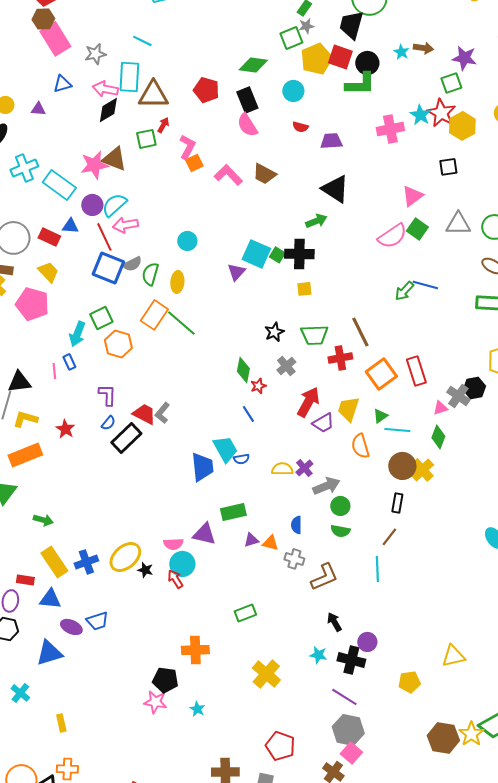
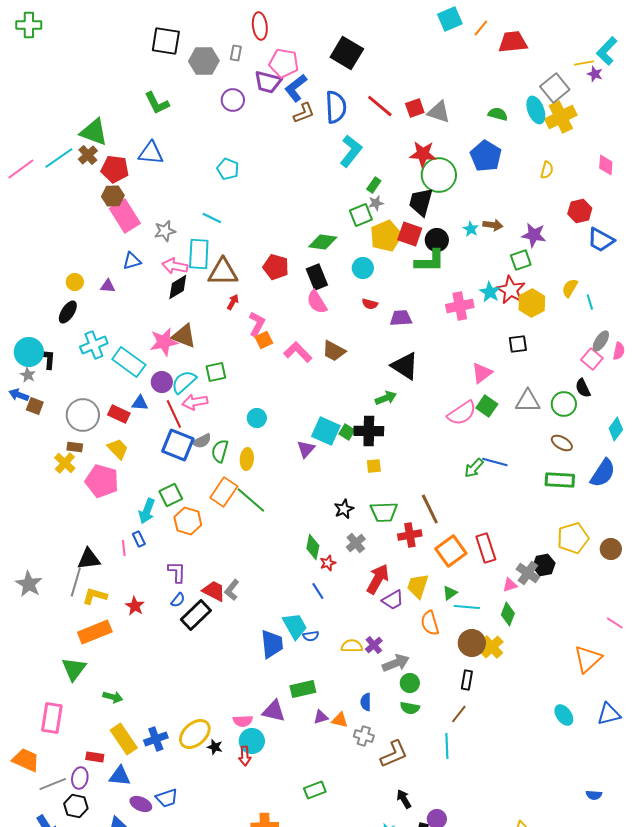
green square: (146, 139) -> (216, 372), moved
red arrow: (175, 579) -> (245, 756), turned -150

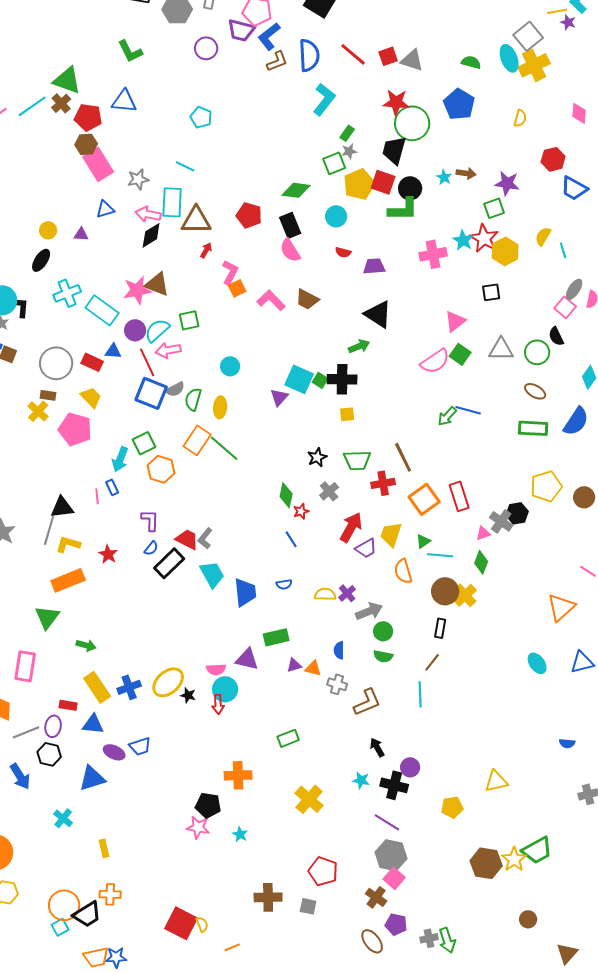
cyan trapezoid: (295, 626) -> (212, 574), moved

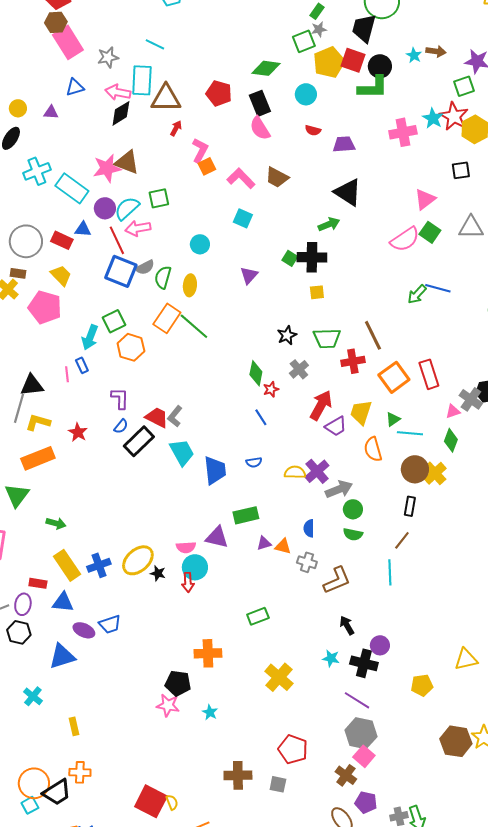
cyan square: (299, 379) -> (243, 218), moved, size x0.7
purple cross: (347, 593) -> (317, 471), size x1.4

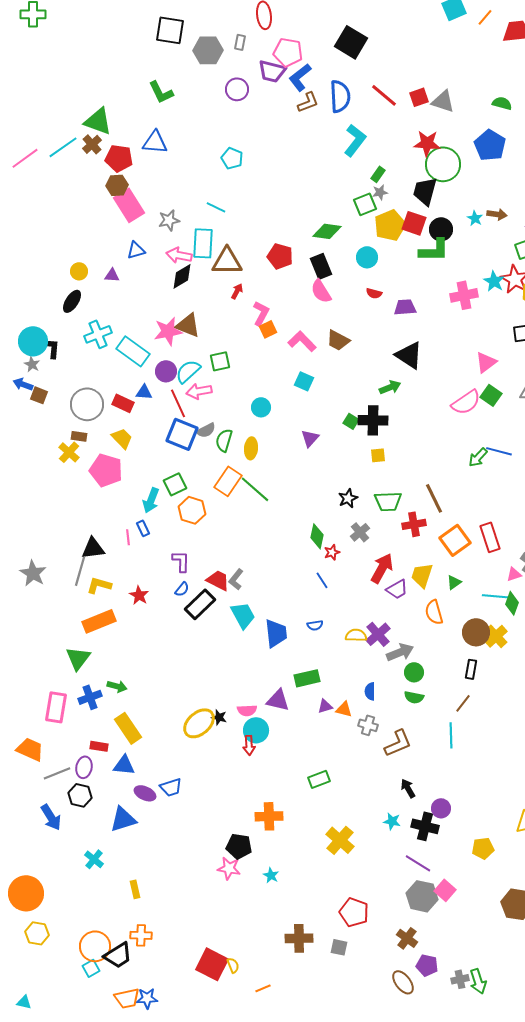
cyan line: (410, 433) -> (495, 596), moved
blue cross: (99, 565) -> (90, 697), moved
black star: (158, 573) -> (219, 717), moved
pink square: (364, 756) -> (445, 890), moved

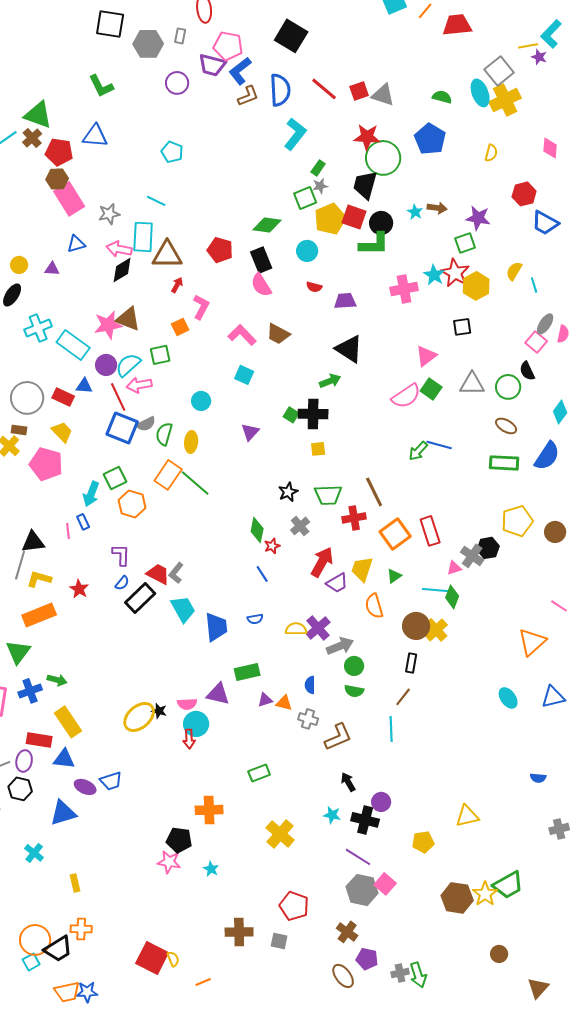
orange square: (268, 329) -> (180, 327), moved
red rectangle: (99, 746) -> (39, 740), size x1.4

